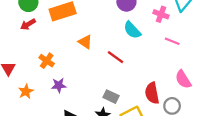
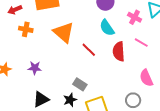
orange triangle: (85, 42) -> (64, 32), size x1.6
orange cross: (47, 61) -> (26, 29), moved, turned -32
red semicircle: (152, 93) -> (119, 51), moved

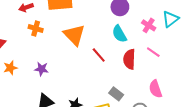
gray rectangle: (80, 84) -> (116, 94), moved

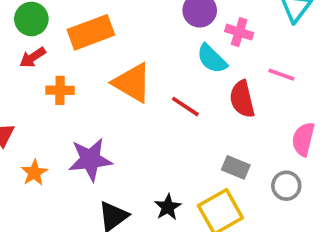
pink cross: (149, 25) -> (239, 32), moved
purple star: (41, 69) -> (90, 160), size x1.6
pink semicircle: (155, 89) -> (303, 139), turned 48

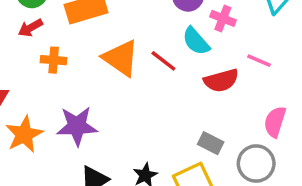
red semicircle: (242, 99) -> (221, 81), turned -96
red line: (185, 107) -> (163, 61), moved
orange star: (34, 173) -> (24, 134), size x1.5
gray circle: (286, 186) -> (256, 164), size x1.4

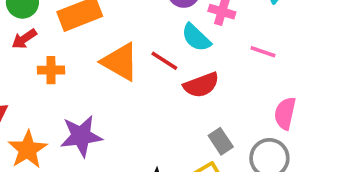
red semicircle: (221, 81) -> (201, 85), moved
gray rectangle: (211, 143) -> (221, 141), turned 35

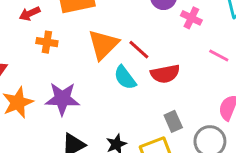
cyan semicircle: (196, 38) -> (125, 78), moved
orange triangle: (120, 62) -> (103, 45), turned 36

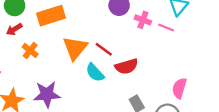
orange cross: (47, 42) -> (30, 51), turned 35
pink line: (219, 55) -> (166, 27), moved

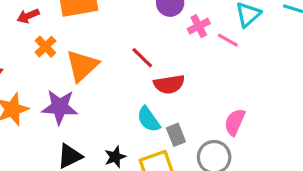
pink cross: (143, 20) -> (199, 26), turned 35
orange triangle: (75, 48) -> (82, 66), moved
cyan semicircle: (95, 73) -> (149, 119), moved

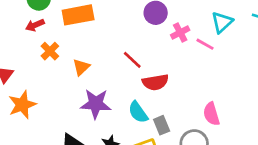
orange triangle: (82, 66) -> (81, 67), size x0.6
purple star: (60, 107) -> (96, 104), moved
pink semicircle: (235, 122) -> (211, 114), turned -40

